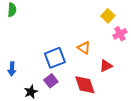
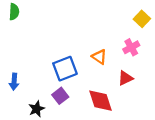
yellow square: (108, 16) -> (142, 19), moved
pink cross: (120, 34) -> (131, 47), moved

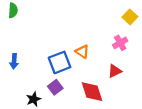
orange triangle: (99, 57) -> (82, 52), moved
blue arrow: (14, 82) -> (14, 61), moved

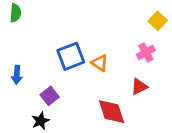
blue square: (60, 62) -> (71, 56), moved
purple square: (55, 87) -> (50, 96), moved

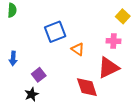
pink cross: (146, 52) -> (114, 41), turned 32
blue square: (71, 56) -> (55, 32), moved
red triangle: (139, 87) -> (108, 68), size x1.6

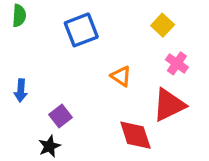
yellow square: (123, 16) -> (163, 25), moved
blue square: (55, 32) -> (81, 30), moved
pink cross: (114, 41) -> (177, 63), turned 32

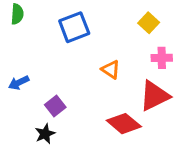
pink cross: (177, 63) -> (162, 58), turned -36
blue arrow: (21, 91) -> (19, 83), turned 60
red diamond: (135, 135) -> (124, 124), turned -32

